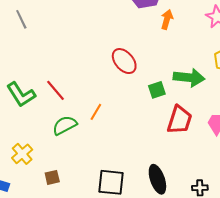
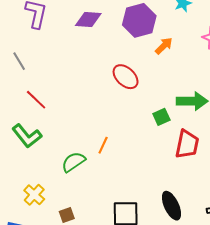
orange arrow: (167, 19) -> (164, 46), turned 36
red ellipse: (124, 61) -> (126, 77), moved
red line: (56, 90) -> (36, 100), moved

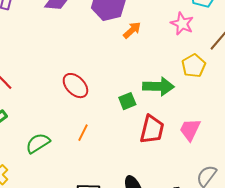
red ellipse: (126, 77) -> (75, 86), moved
orange line: (103, 145) -> (83, 133), moved

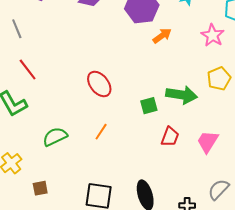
red trapezoid: (152, 129) -> (170, 137), size x0.7

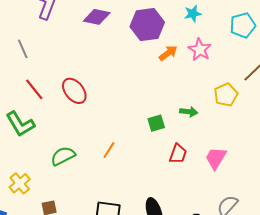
pink star: (213, 35) -> (200, 50), moved
red ellipse: (99, 84) -> (74, 91), moved
green arrow: (182, 95) -> (189, 112), size x0.6

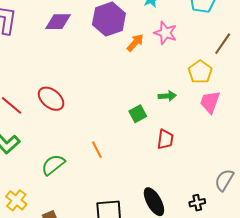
orange line: (109, 150) -> (97, 150), turned -48
pink trapezoid: (216, 158) -> (210, 102), moved

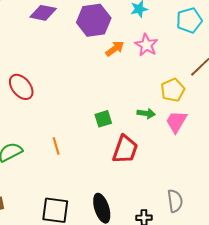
green arrow: (167, 96) -> (146, 113), moved
red trapezoid: (165, 139) -> (125, 149), size x1.4
gray semicircle: (224, 180) -> (175, 201), turned 130

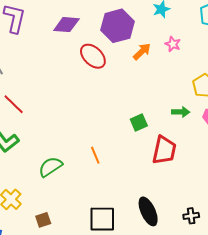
pink star: (146, 45) -> (173, 44), size x0.7
red ellipse: (21, 87) -> (93, 56), moved

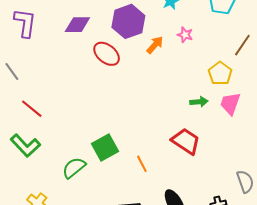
green square: (139, 123) -> (105, 147), moved, size x1.5
red trapezoid: (164, 150) -> (186, 141), turned -64
orange line: (95, 155) -> (142, 164), moved

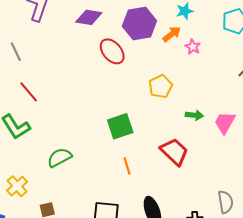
orange arrow: (155, 45) -> (172, 34), moved
yellow pentagon: (220, 73) -> (161, 86), moved
green square: (105, 147) -> (120, 126), moved

